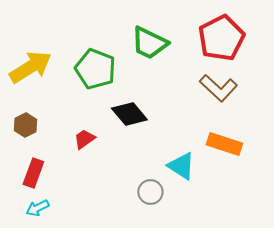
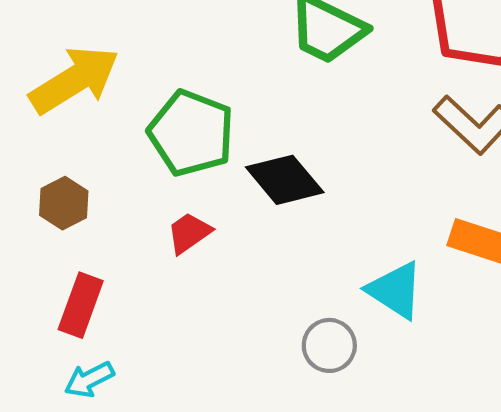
green pentagon: (95, 69) -> (191, 133), moved

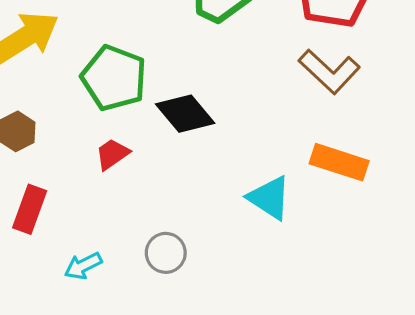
gray circle: (329, 345) -> (166, 253), moved
cyan arrow: (89, 379) -> (83, 266), moved

